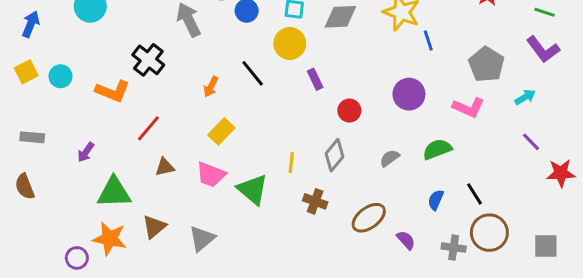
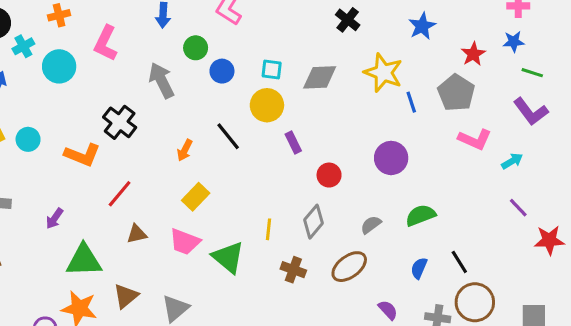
gray pentagon: (486, 64) -> (456, 93), moved
pink L-shape: (469, 108) -> (475, 139), moved
brown ellipse: (369, 218) -> (349, 267), moved

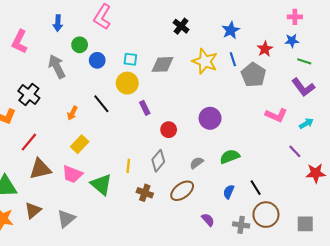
blue line: (411, 102) -> (233, 59), moved
pink L-shape: (475, 139) -> (276, 115), moved
cyan arrow: (512, 161) -> (306, 123), moved
brown triangle: (137, 234) -> (40, 169), size x1.6

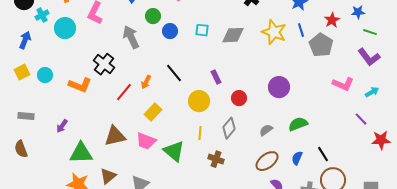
yellow circle: (127, 83) -> (199, 101), moved
red line: (29, 142) -> (124, 92), moved
brown ellipse: (182, 191) -> (267, 161), moved

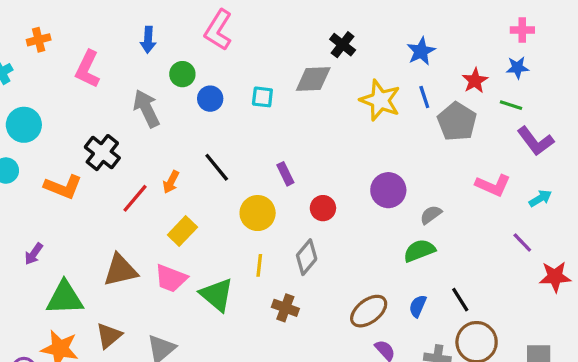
cyan circle: (65, 28) -> (24, 125), moved
green line: (370, 32) -> (511, 105), moved
gray diamond: (233, 35) -> (313, 79), moved
gray semicircle: (266, 130) -> (431, 215), moved

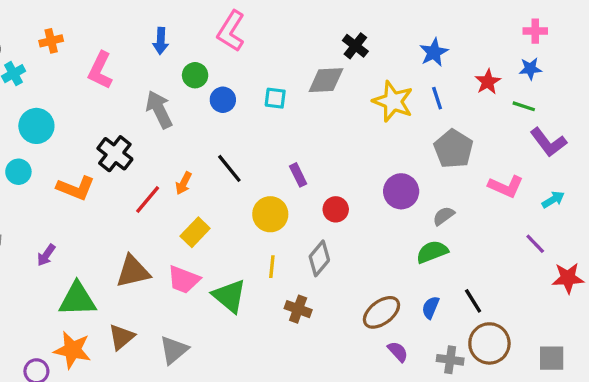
gray pentagon: (457, 121) -> (453, 149), moved

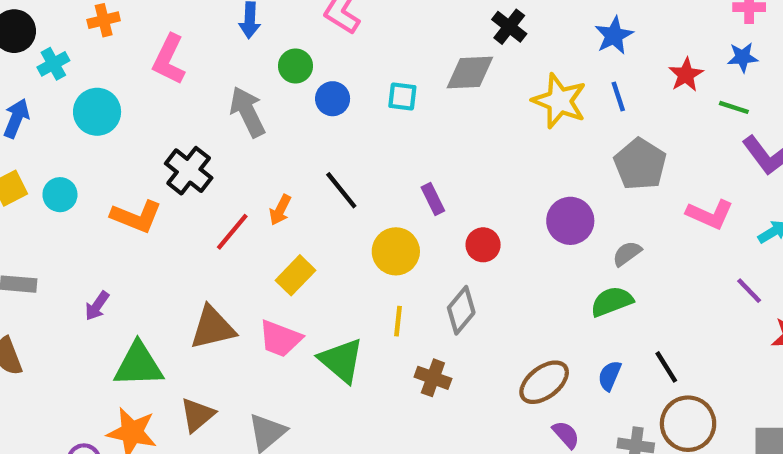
cyan circle: (36, 126) -> (97, 112), moved

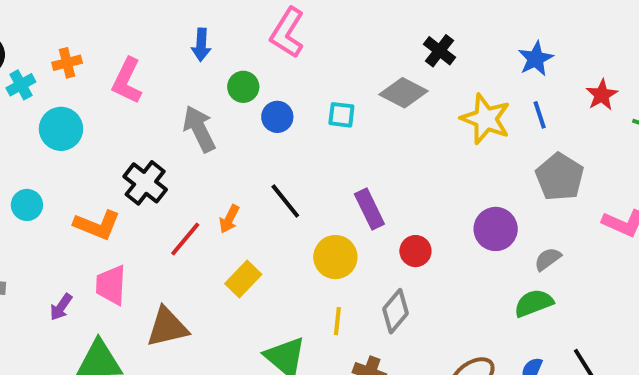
orange cross: (104, 20) -> (67, 63), moved
gray diamond: (470, 73) -> (403, 93), turned 30
purple rectangle: (433, 199) -> (369, 209), size x1.4
pink trapezoid: (280, 339) -> (111, 285), moved, turned 72

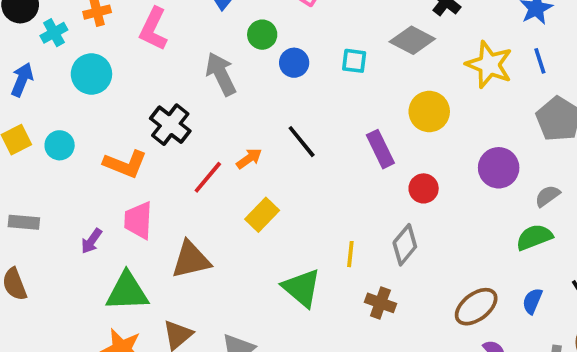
orange arrow: (229, 219) -> (249, 158), turned -152
yellow circle: (335, 257) -> (429, 112), moved

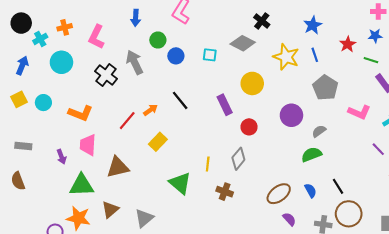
black cross: (170, 125) -> (106, 75), moved
purple arrow: (91, 241) -> (61, 157), turned -56
blue semicircle: (532, 301) -> (310, 191), turned 128

